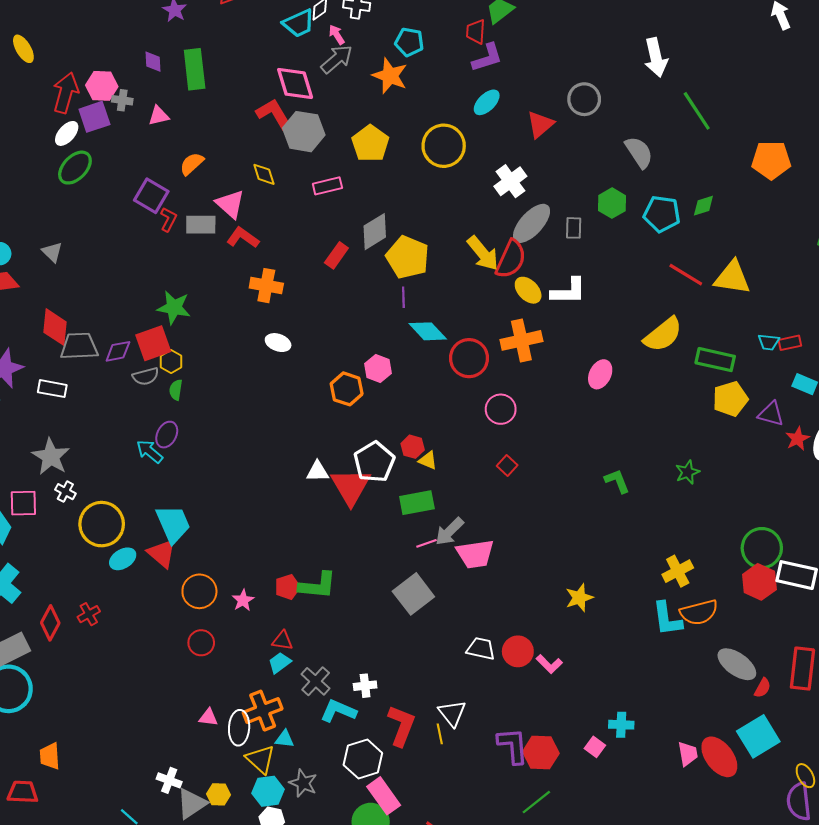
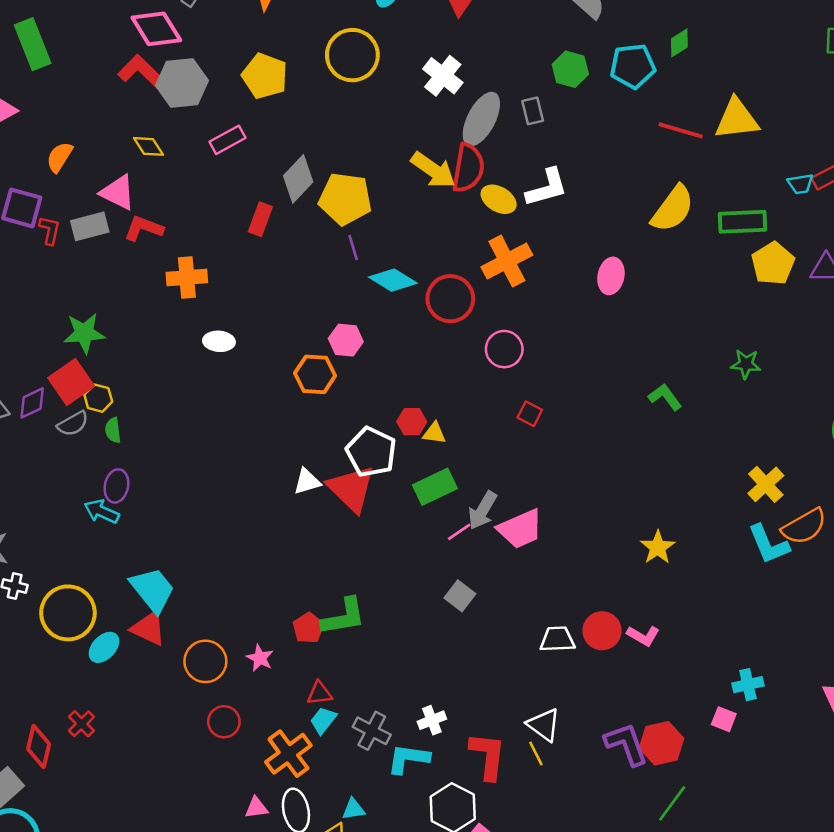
green star: (688, 472) -> (746, 364), turned -30
gray square: (413, 594) -> (460, 596), size x0.6
orange cross: (263, 711) -> (288, 754), moved

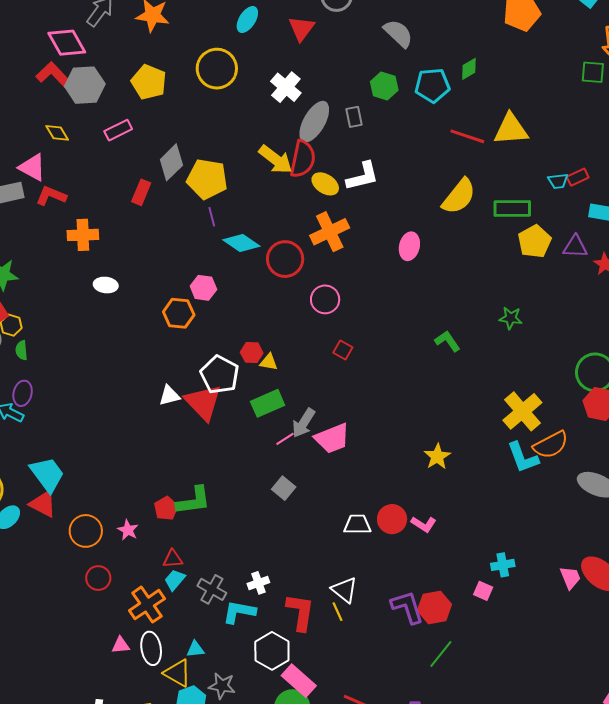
yellow cross: (766, 484) -> (522, 411), size x1.4

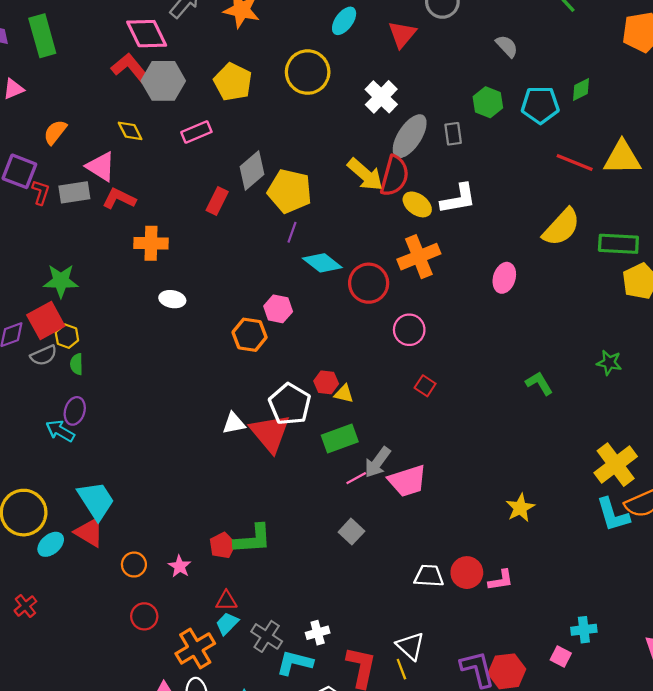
gray semicircle: (398, 33) -> (507, 46), size x0.7
purple line: (212, 217) -> (292, 232), turned 30
pink L-shape: (424, 524) -> (501, 580), turned -45
orange circle: (86, 531) -> (134, 565), size x0.7

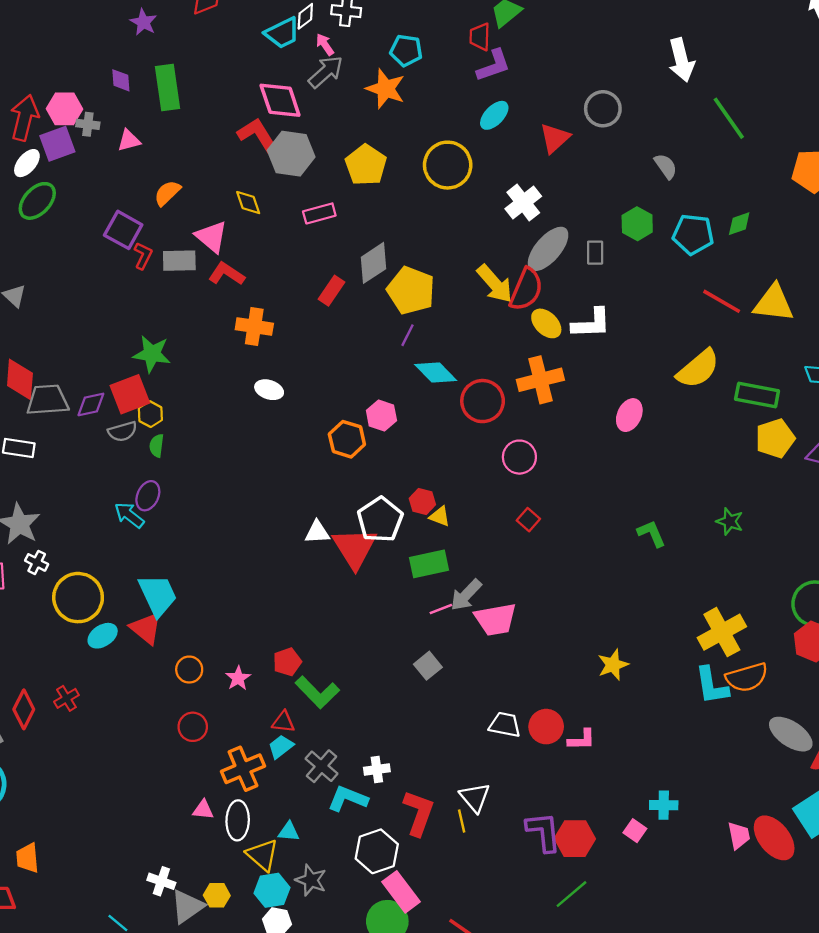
green L-shape: (253, 539) -> (317, 692), moved, turned 42

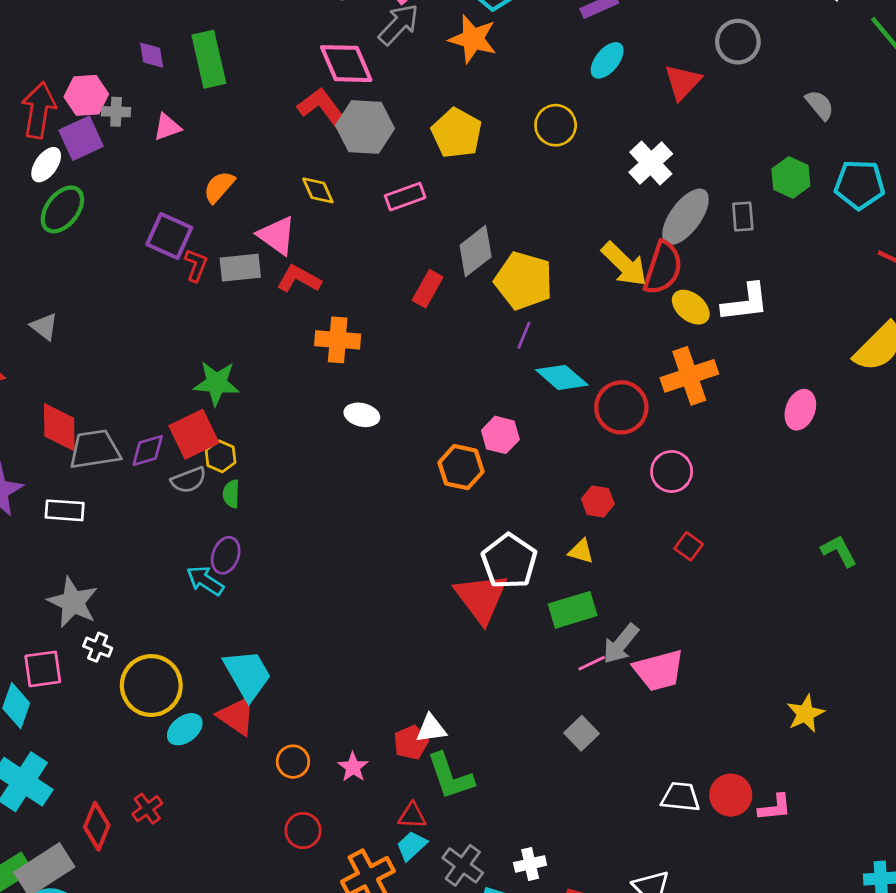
yellow circle: (448, 165) -> (556, 125), size x0.7
red hexagon: (422, 502) -> (598, 501), moved
white triangle: (317, 532) -> (431, 729), moved
green L-shape: (317, 692) -> (450, 776), turned 30

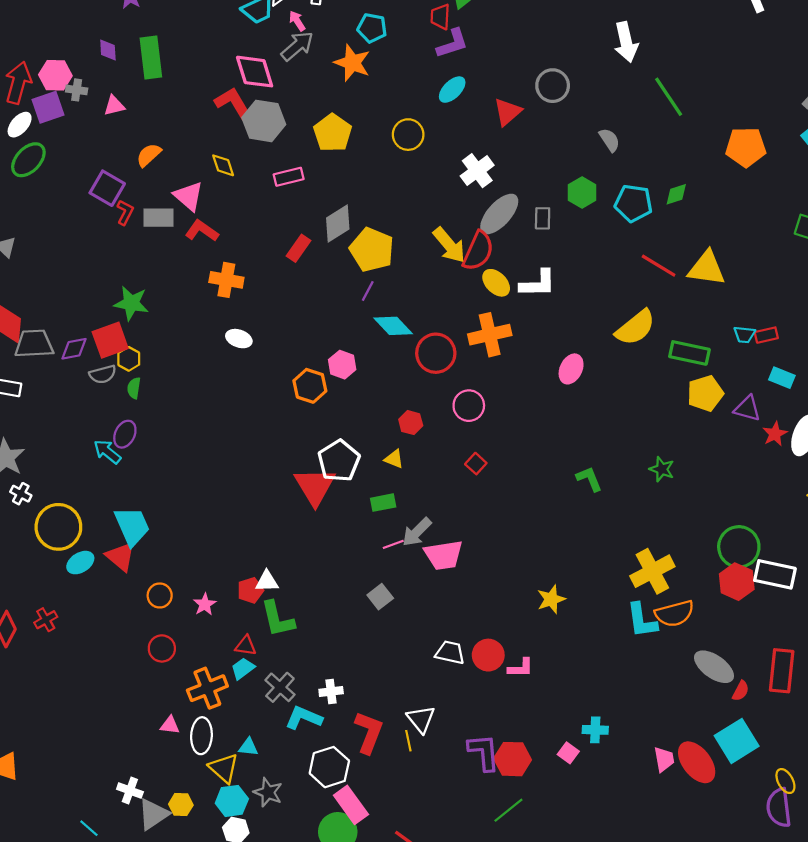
green rectangle: (573, 610) -> (383, 503), size x0.7

